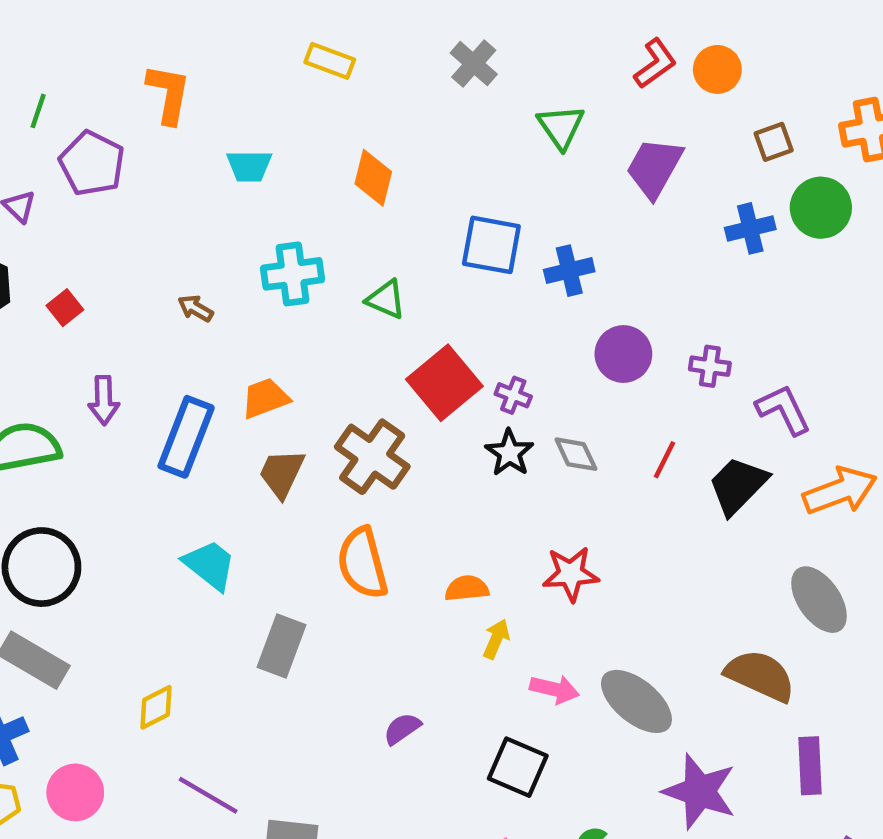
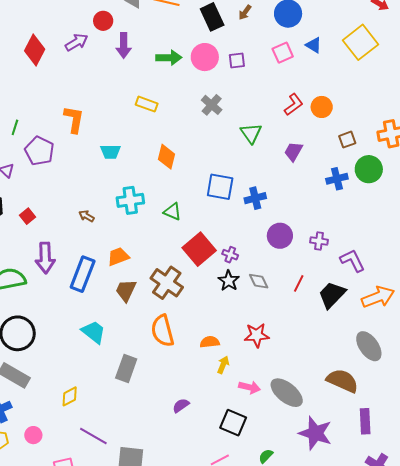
purple trapezoid: (654, 168) -> (293, 151), size x0.7
purple arrow: (104, 400) -> (45, 258), size x1.4
pink circle: (75, 792) -> (33, 435), size x0.7

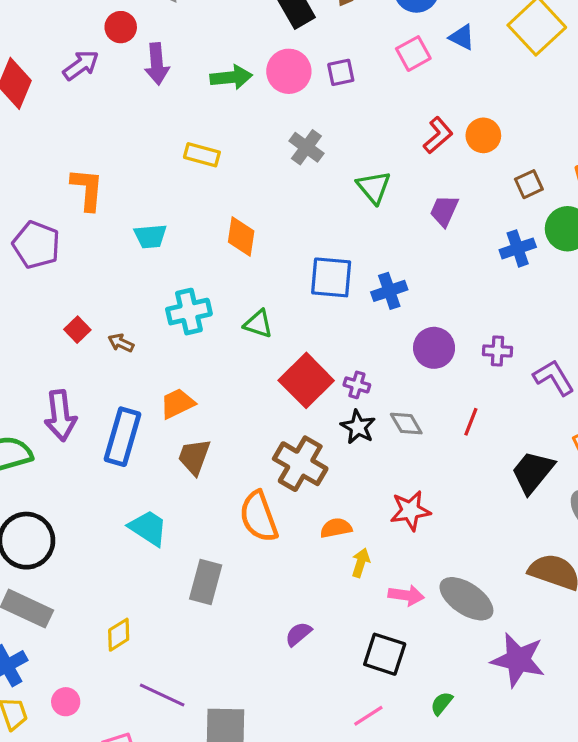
red square: (28, 216) -> (77, 330), moved
brown cross: (167, 283) -> (300, 464), moved
black trapezoid: (332, 295) -> (533, 472), moved

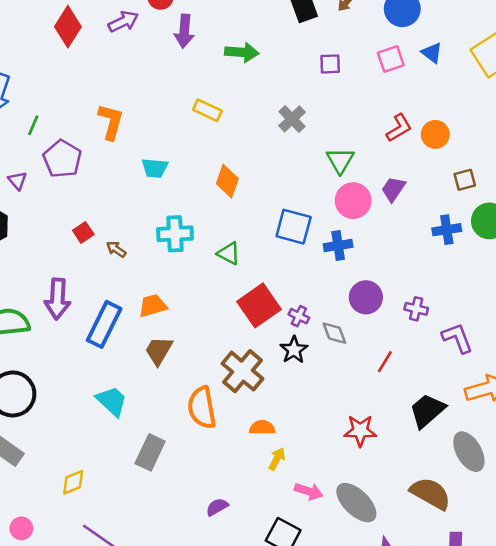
pink circle: (289, 71) -> (353, 201), moved
gray diamond: (406, 424) -> (334, 333), moved
red star: (410, 511) -> (360, 431), moved

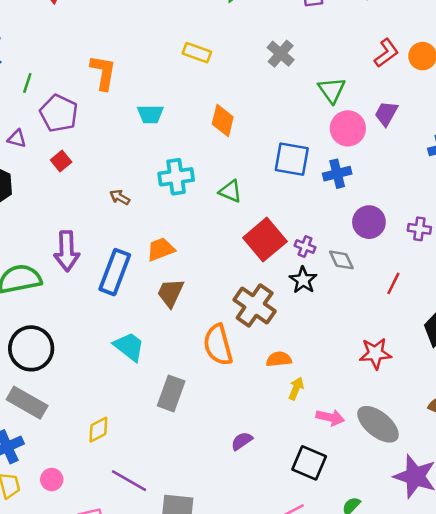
purple triangle: (17, 181) -> (17, 139), turned -30
red square: (83, 232) -> (61, 161), moved

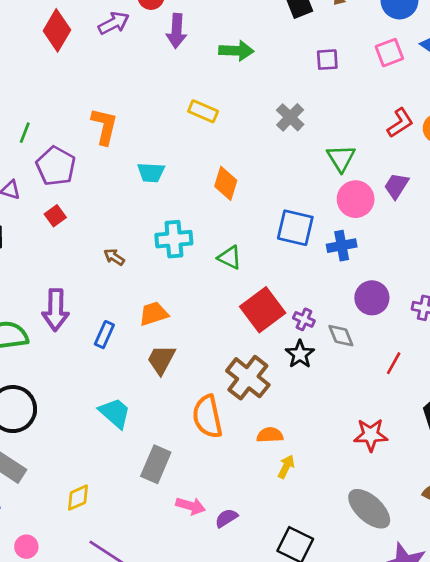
blue rectangle: (115, 272) -> (104, 335), size x0.6
pink arrow: (330, 417) -> (191, 506), moved

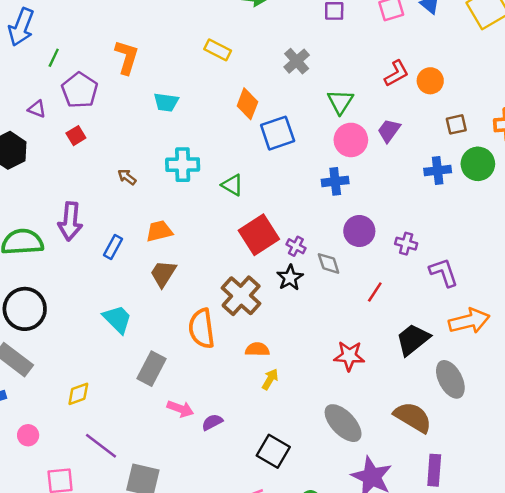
orange diamond: (226, 183) -> (247, 104), moved
blue square: (295, 228) -> (278, 133), moved, turned -36

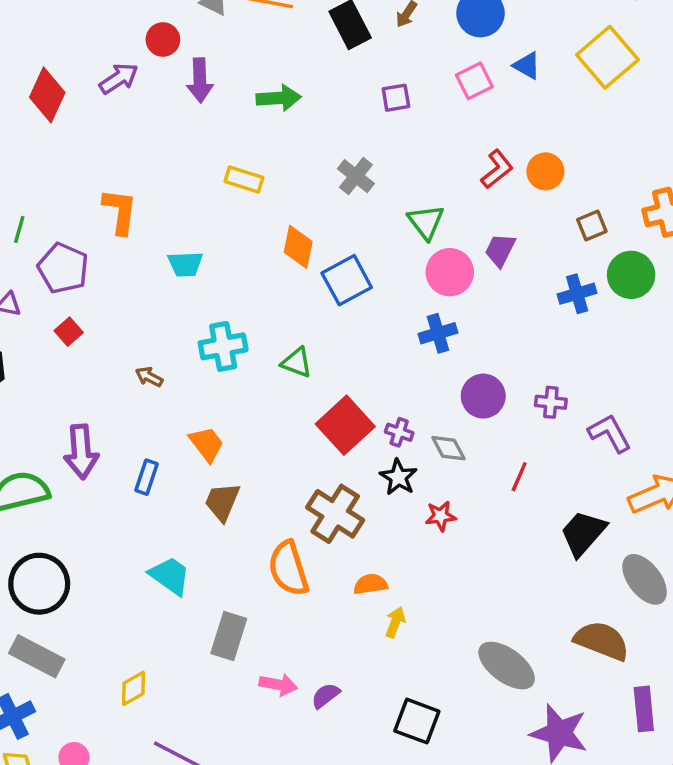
orange trapezoid: (159, 231) -> (207, 444), turned 76
red star: (349, 356) -> (441, 516), moved, size x0.7

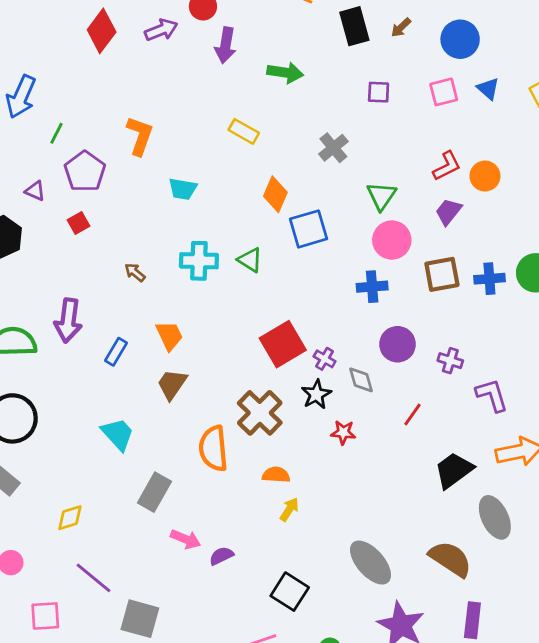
brown square: (592, 226) -> (442, 274), moved, size x1.5
purple trapezoid: (500, 250) -> (448, 212), moved
green triangle: (297, 363) -> (250, 260), moved

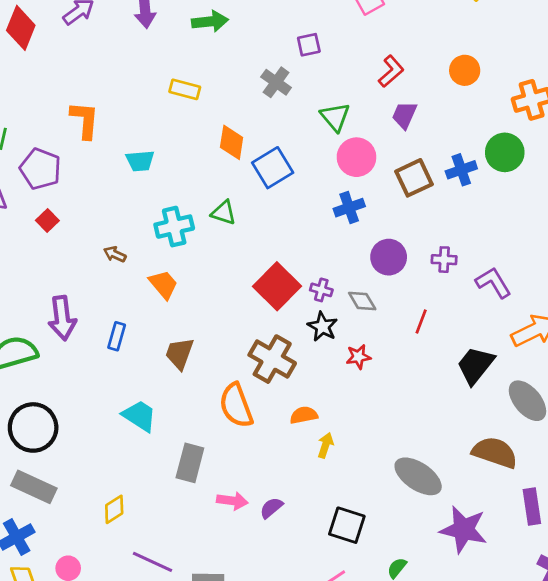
purple square: (379, 92) -> (309, 45), moved
orange circle: (485, 176) -> (465, 70), moved
orange trapezoid: (169, 336) -> (163, 284), moved

